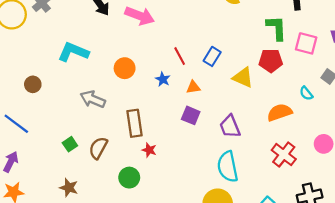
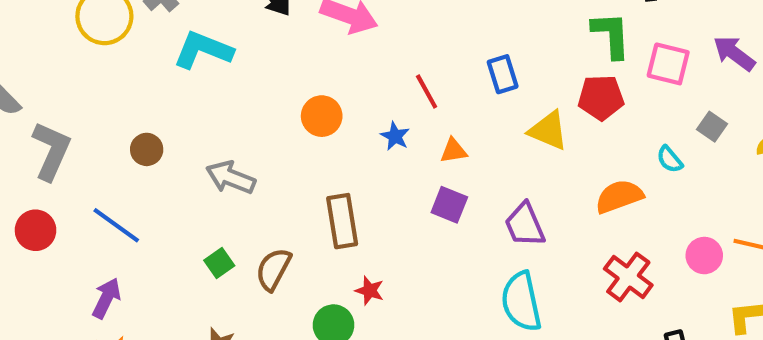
cyan L-shape: (73, 52) -> (203, 50), moved
blue rectangle: (212, 56) -> (503, 74), moved, turned -48
gray arrow: (93, 99) -> (231, 177), moved
red star: (149, 150) -> (370, 291), moved

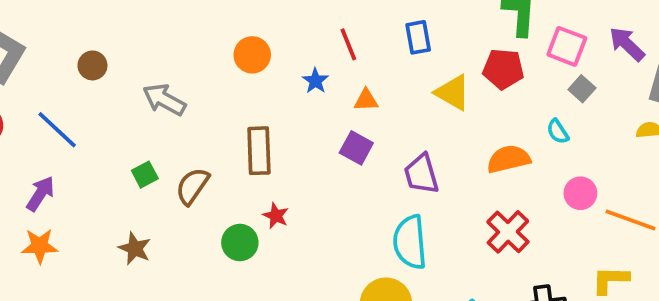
gray square: (712, 127) -> (582, 89), moved
pink circle: (704, 256) -> (580, 193), moved

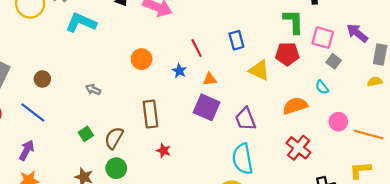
brown circle: (92, 65) -> (42, 79), moved
gray arrow: (164, 100) -> (93, 90), size x0.6
purple square: (356, 148) -> (207, 107), size x1.4
green circle: (240, 243) -> (116, 168), moved

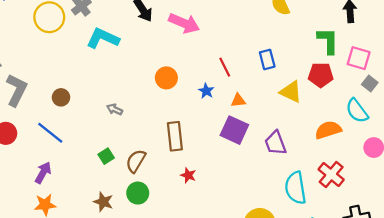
cyan semicircle: (322, 87) -> (357, 111), size x1.6
cyan semicircle: (242, 159) -> (296, 188), moved

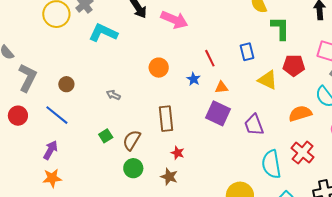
green L-shape: (328, 41) -> (280, 28), moved
brown star: (103, 202) -> (169, 177), moved

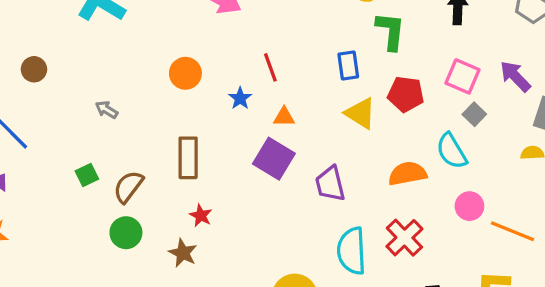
blue rectangle: (247, 52) -> (348, 65), moved
brown circle: (66, 84) -> (34, 69), moved

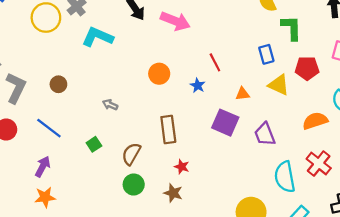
orange triangle: (284, 117) -> (243, 94), moved
green square: (87, 175) -> (94, 144), moved

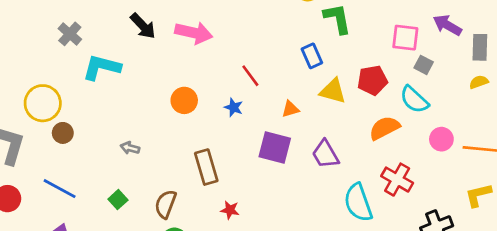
yellow circle: (46, 18) -> (43, 103), moved
red pentagon: (307, 68) -> (372, 80), moved

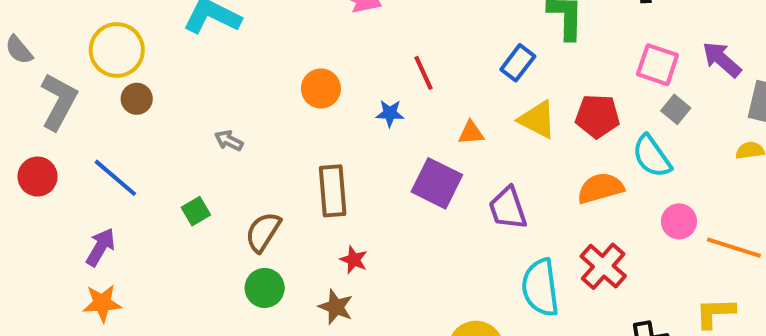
blue rectangle: (312, 56) -> (518, 63), turned 50
blue star: (234, 107) -> (390, 113), turned -30

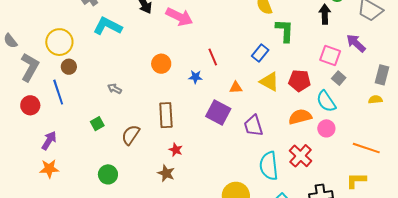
purple arrow: (722, 59) -> (356, 43), moved
red circle: (38, 177) -> (30, 105), moved
blue line: (115, 178) -> (58, 92), moved, turned 30
pink circle: (679, 221) -> (326, 128), moved
green circle: (265, 288) -> (108, 174), moved

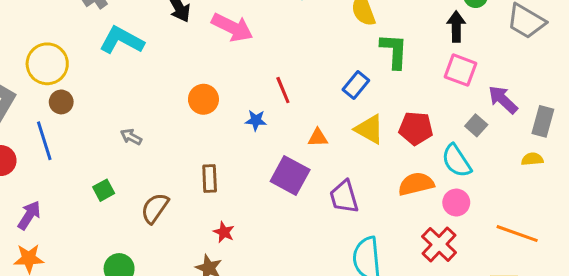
purple arrow: (356, 43) -> (503, 100), moved
pink square: (330, 56) -> (461, 70), moved
brown rectangle: (166, 115) -> (210, 178), size x0.7
red cross: (301, 156) -> (439, 244), moved

